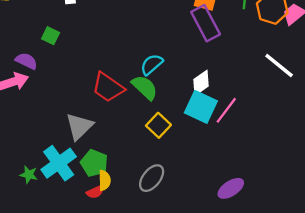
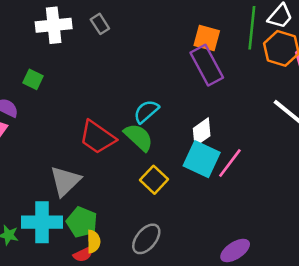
cyan cross: (59, 163) -> (42, 222), turned 36

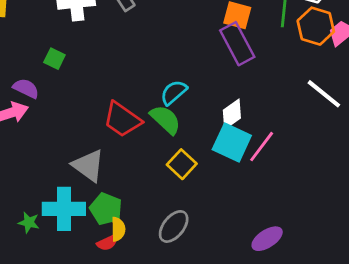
gray triangle: (65, 181) -> (88, 166), turned -40

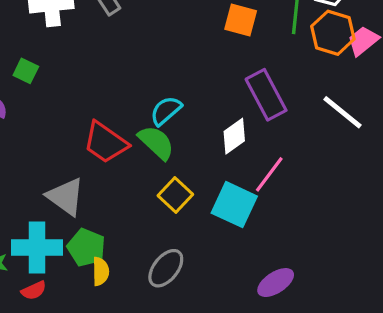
purple rectangle: (237, 44) -> (266, 95), moved
cyan square: (232, 143) -> (234, 205), moved
red semicircle: (107, 243) -> (34, 290), moved

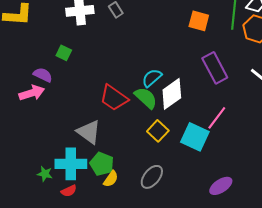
white diamond: (234, 136) -> (172, 94), moved, size x1.4
yellow semicircle: (101, 271) -> (111, 179), turned 36

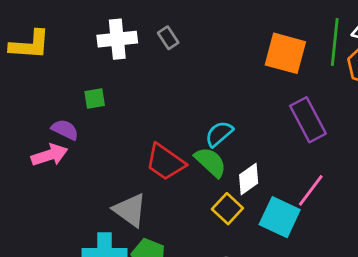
orange square: (199, 21) -> (285, 53), size x1.4
green square: (64, 53) -> (95, 99), turned -35
white diamond: (172, 94) -> (249, 179), moved, size x0.7

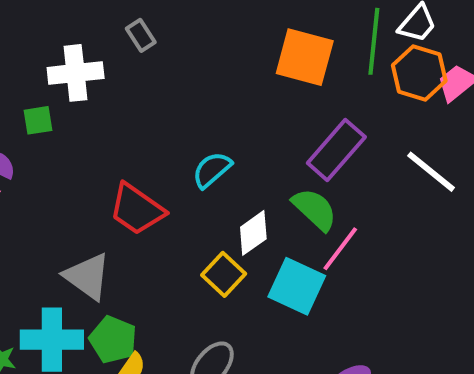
white cross: (117, 39) -> (76, 73), moved
purple rectangle: (308, 120) -> (336, 150), turned 69
green semicircle: (211, 162) -> (315, 209), moved

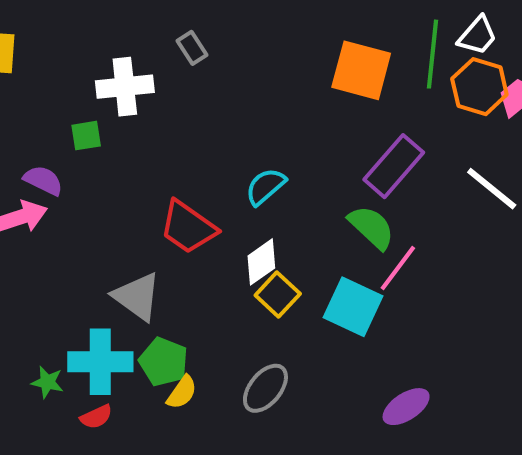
white diamond: (253, 233) -> (261, 262), moved

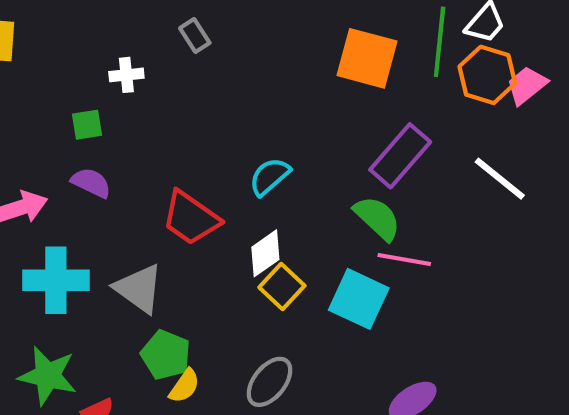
white cross: (125, 87) -> (126, 75), size x0.6
purple semicircle: (43, 180) -> (91, 183), moved
pink line: (398, 268) -> (404, 260), turned 63
cyan cross: (100, 362) -> (56, 280), moved
green star: (47, 382) -> (48, 376), size x1.8

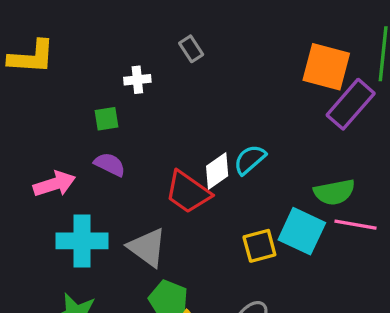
purple rectangle: (400, 156) -> (351, 104), moved
green semicircle: (377, 218) -> (334, 192), turned 126
white diamond: (265, 253) -> (217, 171), moved
yellow square: (282, 286) -> (259, 246), turned 32
cyan square: (359, 299) -> (302, 231), moved

